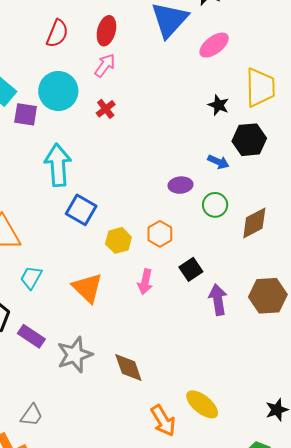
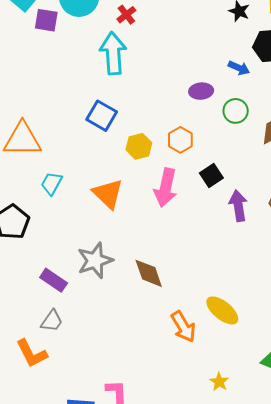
cyan arrow: (58, 165) -> (113, 53), moved
pink arrow: (145, 282) -> (166, 188), size x1.5
purple rectangle: (31, 336) -> (54, 280), moved

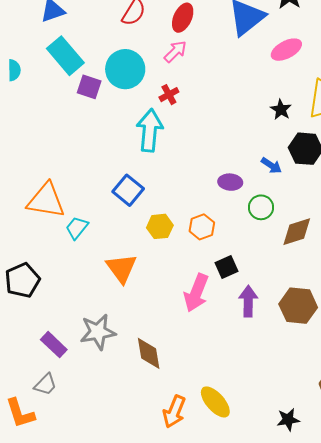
cyan trapezoid: (52, 183) -> (77, 228), moved
pink arrow: (166, 188) -> (196, 293), moved
orange arrow: (183, 327) -> (174, 412), turned 44

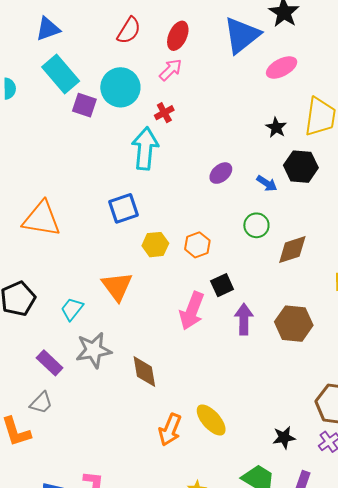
purple ellipse: (230, 182) -> (221, 173), moved, turned -45
blue square: (128, 190) -> (124, 208), turned 32
cyan trapezoid: (77, 228) -> (72, 309), moved

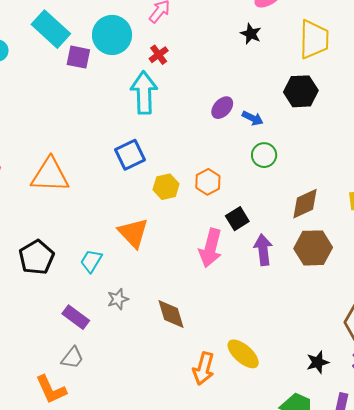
black star: (276, 127) -> (251, 34), moved
blue arrow: (267, 183) -> (253, 118), moved
brown diamond: (292, 250) -> (305, 204), moved
gray star: (94, 350) -> (118, 299), size x0.6

